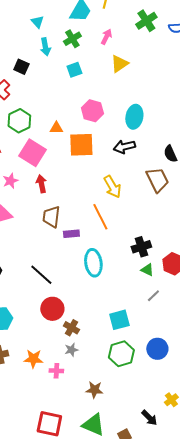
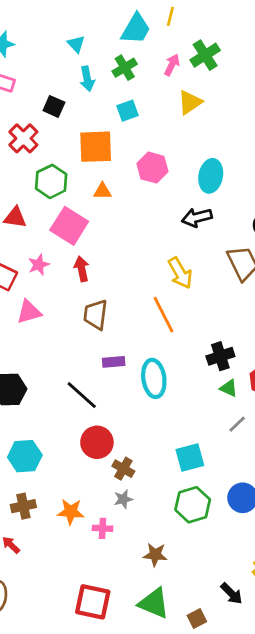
green cross: (146, 21) -> (205, 55), moved
orange square: (81, 145) -> (96, 147), moved
purple rectangle: (71, 234) -> (114, 362), moved

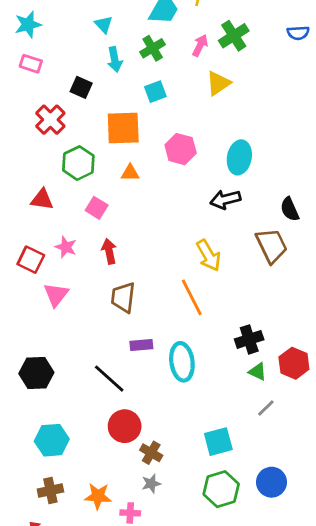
pink square: (69, 226) -> (97, 208), size x0.6
pink star: (39, 265) -> (66, 247), turned -30
pink triangle: (29, 312) -> (56, 295), turned -36

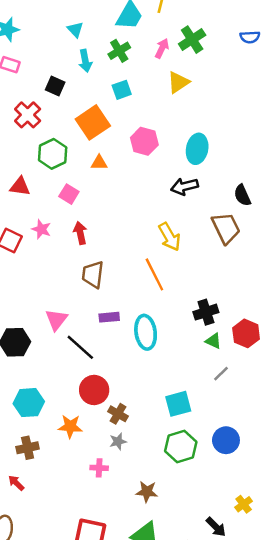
orange square: (123, 128) -> (93, 122), turned -32
pink triangle: (56, 295) -> (56, 320), moved
orange star: (98, 496) -> (70, 426), moved

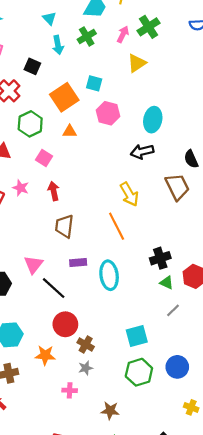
cyan square: (122, 90) -> (94, 83), moved, turned 35
yellow cross: (244, 504) -> (191, 407), moved, turned -32

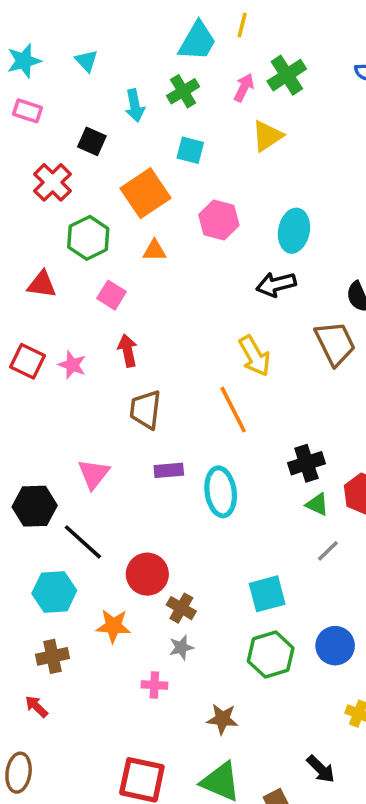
cyan triangle: (49, 18) -> (86, 61), moved
cyan square: (94, 83) -> (190, 150), moved
pink star: (21, 188) -> (72, 365), moved
black line: (54, 288) -> (83, 542), moved

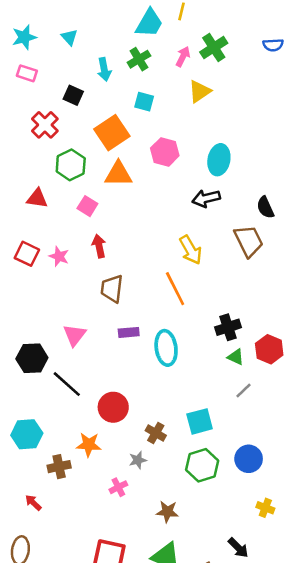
orange triangle: (154, 250) -> (118, 174), size x1.6
cyan hexagon: (54, 592) -> (27, 434), moved
brown cross: (181, 608) -> (156, 433), moved
brown cross: (53, 656) -> (59, 467), moved
pink cross: (154, 685) -> (118, 487), turned -30

